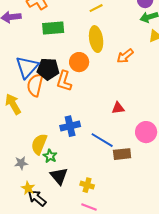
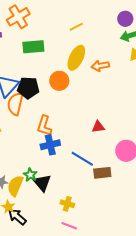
yellow ellipse: (96, 39) -> (76, 58), turned 35
orange arrow: (125, 56) -> (100, 66), moved, turned 30
orange L-shape: (64, 81) -> (44, 126), moved
yellow semicircle: (39, 144) -> (15, 186), moved
black triangle: (59, 176) -> (42, 183), moved

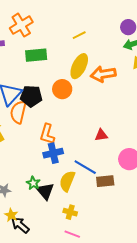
orange arrow: (100, 66) -> (103, 74), size x1.4
yellow semicircle: (15, 186) -> (67, 181), moved

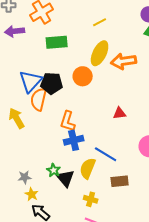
red triangle: (101, 135) -> (120, 113), moved
brown rectangle: (105, 181) -> (120, 181), moved
yellow star: (11, 215) -> (32, 194), moved

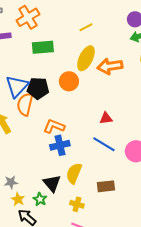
orange L-shape: (68, 121) -> (54, 126), turned 95
blue line: (106, 154) -> (104, 144), moved
green star: (54, 170) -> (40, 199), moved

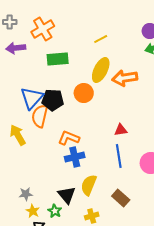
blue line: (104, 144) -> (119, 156), turned 50
brown rectangle: (106, 186) -> (121, 198), turned 48
yellow cross: (77, 204) -> (92, 216), turned -32

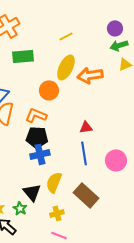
black pentagon: (53, 100) -> (37, 137), moved
orange L-shape: (69, 138) -> (36, 115), moved
brown rectangle: (121, 198) -> (86, 195), size x1.4

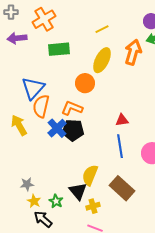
orange arrow: (90, 75) -> (133, 52), moved, turned 115
blue cross: (40, 154) -> (57, 128), moved, turned -30
black triangle: (32, 192) -> (78, 191), moved

